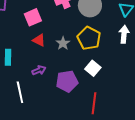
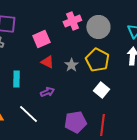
purple pentagon: (67, 81) -> (75, 122), moved
white line: (20, 92) -> (28, 114), turned -35

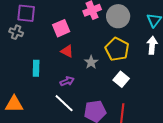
gray star: (71, 65) -> (91, 62), moved
white line: (28, 114) -> (64, 103), moved

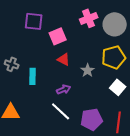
purple square: (26, 13) -> (34, 21), moved
gray cross: (16, 32) -> (12, 64), moved
yellow pentagon: (117, 49) -> (114, 57), turned 30

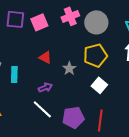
pink square: (58, 36) -> (39, 22), moved

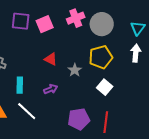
cyan rectangle: (14, 74) -> (20, 85), moved
white line: (42, 109) -> (27, 111), moved

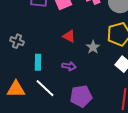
purple arrow: (51, 89) -> (69, 66), turned 32
purple pentagon: (79, 119) -> (81, 96), moved

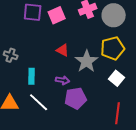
gray star: (93, 47) -> (87, 61), size x1.6
purple pentagon: (81, 96) -> (76, 98), moved

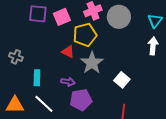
yellow pentagon: (113, 48) -> (85, 35), moved

